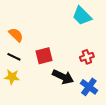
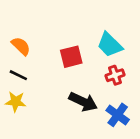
cyan trapezoid: (82, 16) -> (110, 45), moved
red square: (44, 56) -> (71, 57), moved

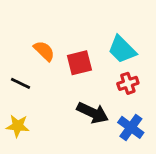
orange semicircle: (21, 46) -> (44, 51), moved
yellow star: (16, 102) -> (18, 126), moved

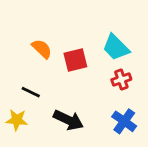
black line: (21, 83) -> (31, 92), moved
black arrow: (93, 113) -> (68, 120), moved

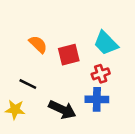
red cross: (121, 80) -> (101, 74), moved
blue cross: (124, 121) -> (97, 99), moved, turned -35

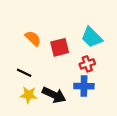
yellow star: (15, 110) -> (29, 95), moved

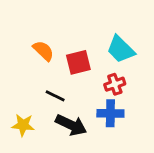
black line: (24, 73) -> (55, 96), moved
yellow star: (29, 95) -> (23, 125), moved

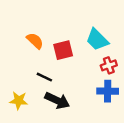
red cross: (115, 84) -> (109, 65), moved
blue cross: (110, 113) -> (108, 91), moved

